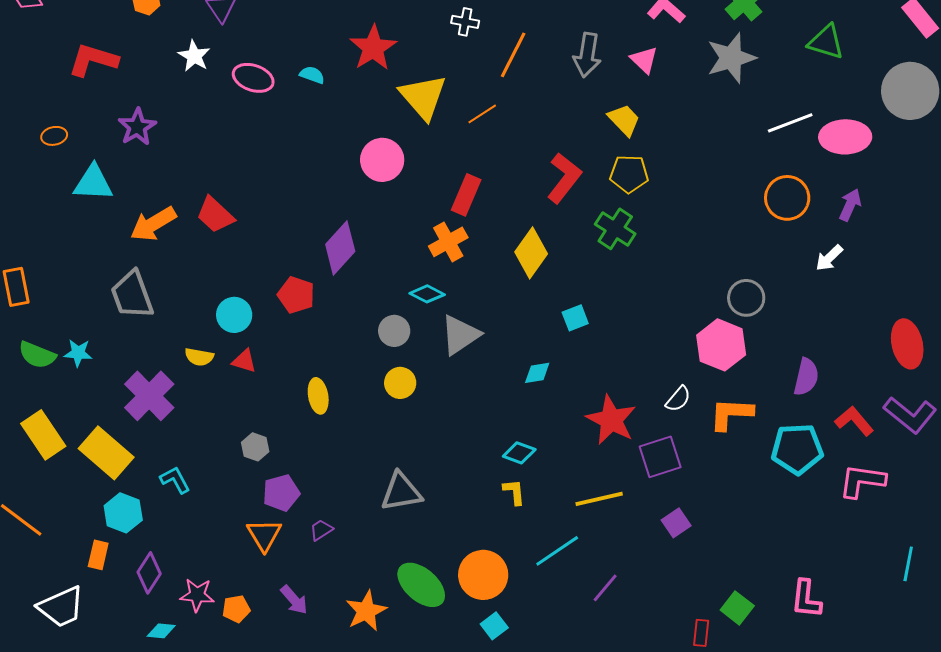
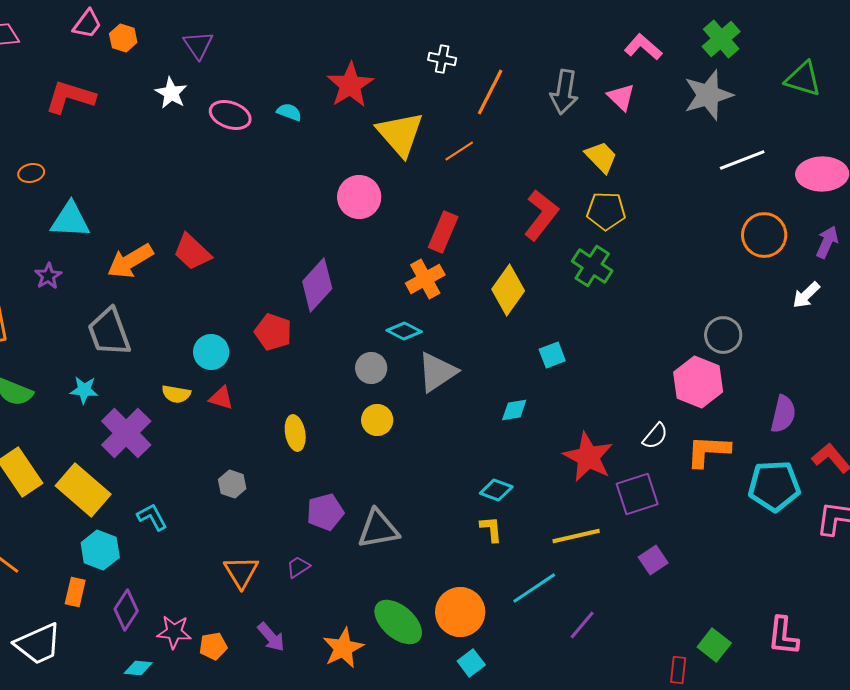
white line: (790, 123) -> (742, 160), moved
purple star: (137, 127) -> (48, 276), moved, size x0.7
cyan star: (78, 353) -> (84, 390), moved
purple pentagon: (281, 493) -> (325, 512), moved

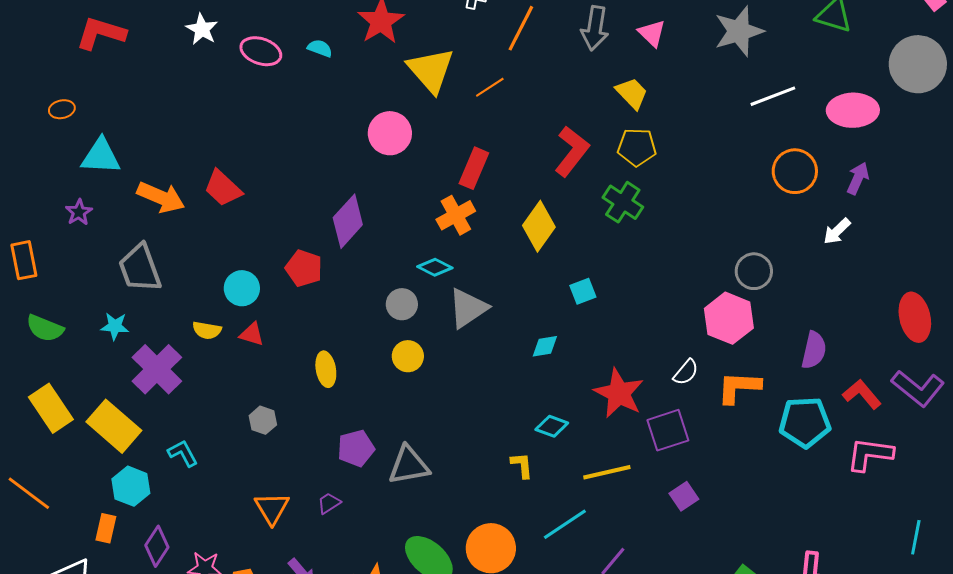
orange arrow: (130, 261) -> (161, 197), turned -126
cyan diamond: (496, 490) -> (552, 426), moved

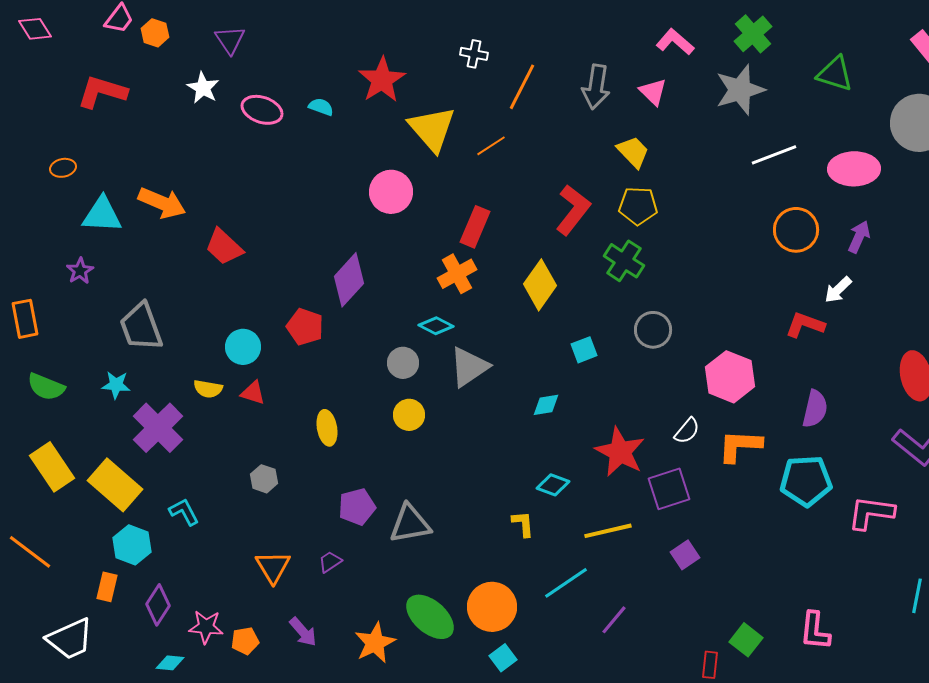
orange arrow: (161, 197) -> (162, 203), moved
gray circle: (754, 271) -> (653, 330), moved
red L-shape: (862, 394) -> (805, 325), moved, turned -30

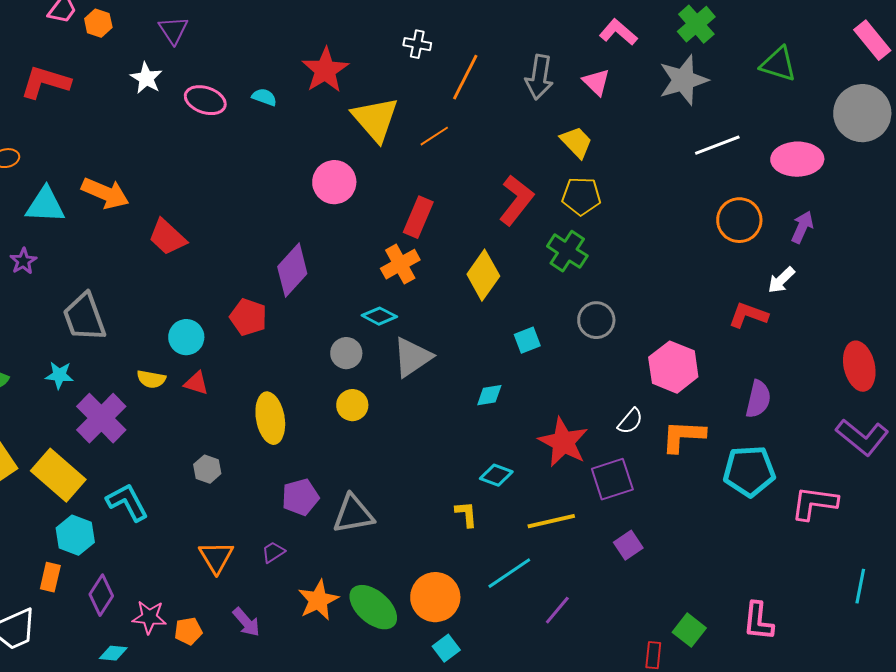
yellow ellipse: (327, 428) -> (270, 418), size x1.4
cyan L-shape: (184, 512) -> (127, 502), size x1.4
orange star: (375, 643) -> (318, 600), moved

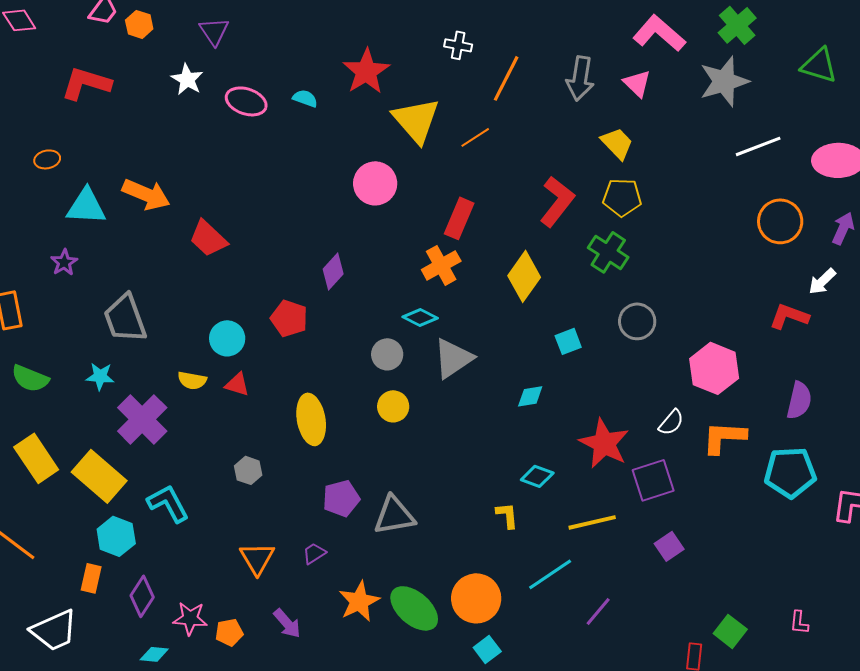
pink L-shape: (618, 32) -> (659, 33), size x1.4
purple diamond: (292, 270) -> (333, 271), size x0.7
pink L-shape: (758, 621) -> (799, 622), size x0.6

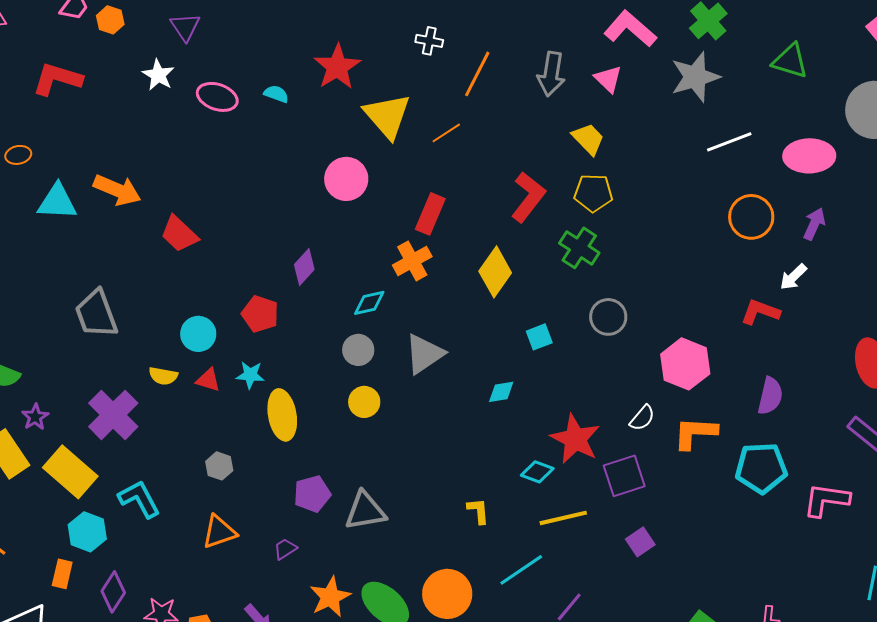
purple star: (64, 262) -> (35, 417), moved
cyan diamond: (420, 317) -> (369, 303), moved, turned -40
cyan star: (100, 376) -> (250, 375), moved
cyan diamond: (537, 476) -> (537, 472), moved
orange triangle: (257, 558) -> (219, 532), moved, turned 42

